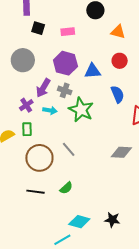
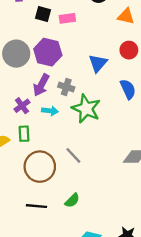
black square: (38, 28) -> (43, 14), moved
purple hexagon: (65, 63) -> (48, 52), moved
blue triangle: (93, 71) -> (98, 63), turned -42

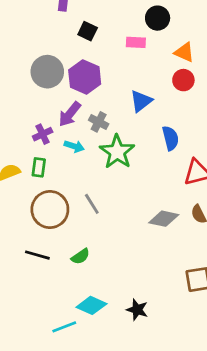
pink rectangle: (67, 18) -> (136, 42), moved
red circle: (129, 50) -> (183, 80), moved

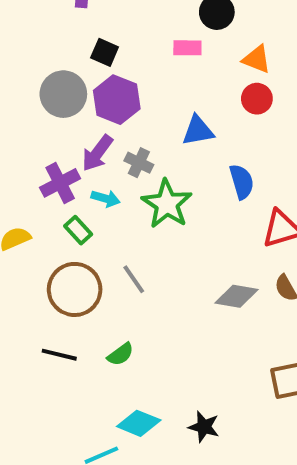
black square: (88, 31) -> (105, 52), moved
blue triangle: (141, 101) -> (198, 131), turned 30
purple cross: (43, 134) -> (60, 183), size x1.4
green rectangle: (39, 167) -> (78, 230), moved, turned -48

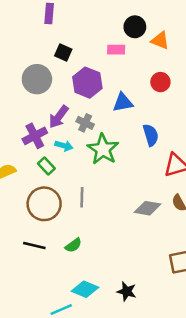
orange triangle: (257, 59) -> (160, 40), moved
purple hexagon: (117, 100) -> (87, 83), moved
gray line: (134, 279) -> (82, 197), turned 36

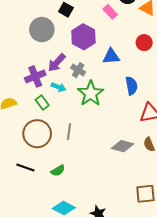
pink rectangle: (116, 50) -> (110, 12), turned 40

